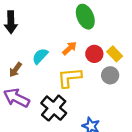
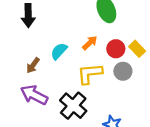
gray circle: (110, 75) -> (123, 71), moved

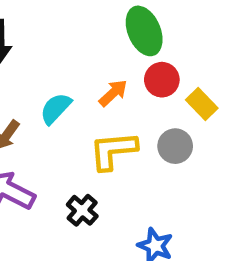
red circle: (116, 49) -> (162, 80), moved
black cross: (73, 106) -> (82, 210), size x0.6

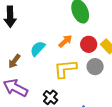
red circle: (162, 80) -> (89, 44), moved

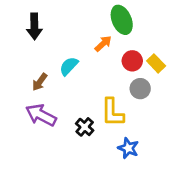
orange arrow: (65, 41) -> (103, 44), moved
yellow L-shape: (65, 69) -> (112, 112), moved, turned -85

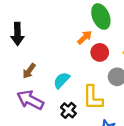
black arrow: (34, 26) -> (17, 34), moved
red circle: (132, 61) -> (100, 52), moved
cyan semicircle: (69, 66) -> (61, 80), moved

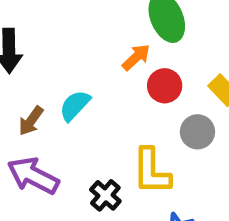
cyan semicircle: (61, 80) -> (75, 106), moved

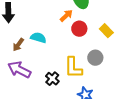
cyan semicircle: (75, 106) -> (38, 38), turned 63
gray circle: (197, 132) -> (95, 58), moved

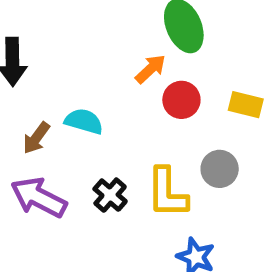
yellow rectangle: (106, 31) -> (246, 105), turned -32
black cross: (52, 79) -> (110, 195), moved

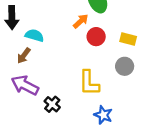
cyan semicircle: (84, 121) -> (34, 35), moved
gray circle: (220, 169) -> (125, 66), moved
black cross: (110, 195) -> (52, 104), moved

